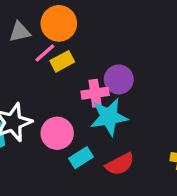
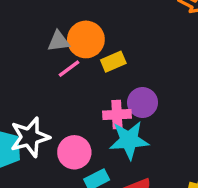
gray triangle: (20, 32) -> (59, 41), moved
yellow rectangle: (62, 61) -> (113, 62), moved

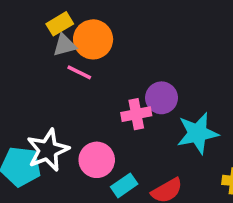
yellow rectangle: (113, 62) -> (60, 24), moved
pink line: (69, 69) -> (79, 72), turned 70
cyan star: (129, 140) -> (198, 133), moved

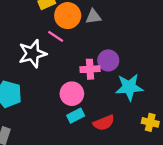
gray triangle: (65, 45) -> (93, 17), moved
white star: (48, 150) -> (33, 54), moved
pink circle: (97, 160) -> (72, 94), moved

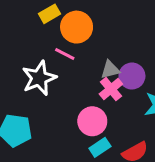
gray triangle: (93, 17) -> (110, 70), moved
pink cross: (90, 69) -> (111, 89), turned -30

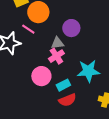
purple circle: (132, 76) -> (71, 28), moved
cyan rectangle: (100, 147) -> (63, 85), moved

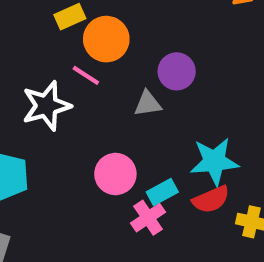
pink cross: (56, 56) -> (148, 218), moved
red semicircle: (67, 100) -> (211, 199), moved

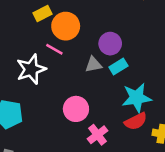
cyan rectangle: (162, 192) -> (118, 66), moved

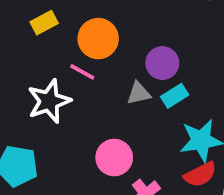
yellow rectangle: (42, 13) -> (44, 23), moved

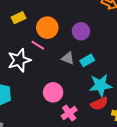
purple circle: (162, 63) -> (81, 31), moved
gray triangle: (139, 93) -> (68, 58), turned 32

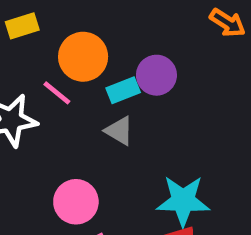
cyan rectangle: (87, 60) -> (123, 90), moved

